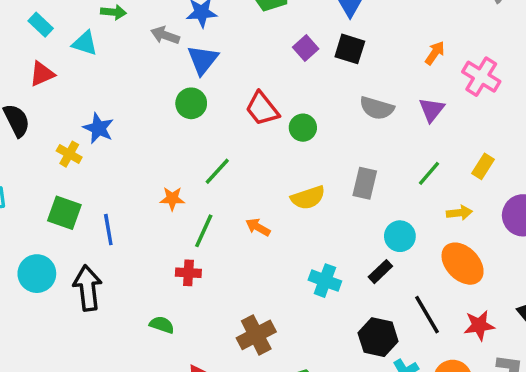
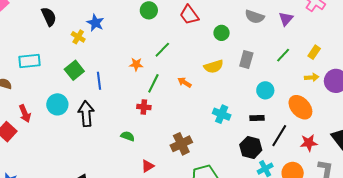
green circle: (303, 128) -> (222, 33), moved
green square: (64, 213) -> (74, 70), turned 30
yellow arrow: (459, 213) -> (312, 77), moved
black rectangle: (380, 272) -> (257, 118), moved, turned 40
black line: (427, 315) -> (279, 136), turned 60

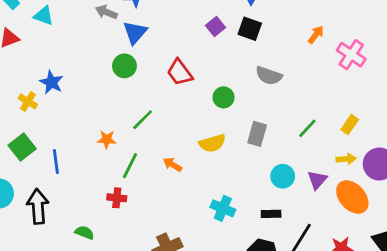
purple triangle: (286, 19) -> (317, 180), moved
orange ellipse: (300, 107) -> (352, 197), moved
green semicircle: (128, 136) -> (84, 233), moved

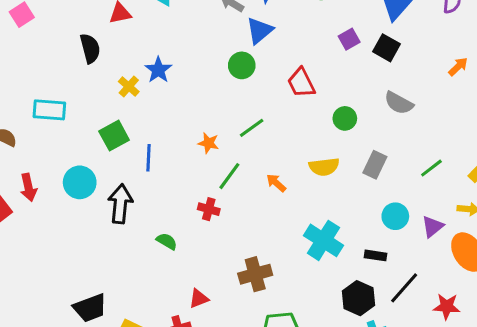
cyan cross: (223, 208) -> (323, 240), size x1.4

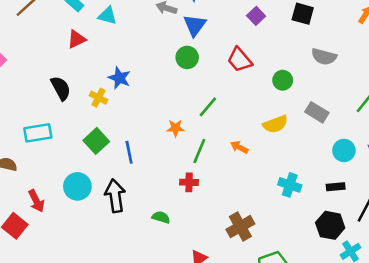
purple square: (349, 39) -> (256, 16), moved
black semicircle: (90, 48) -> (61, 88), moved
gray rectangle: (375, 165) -> (317, 112), turned -70
cyan cross: (323, 240) -> (290, 185), size x0.7

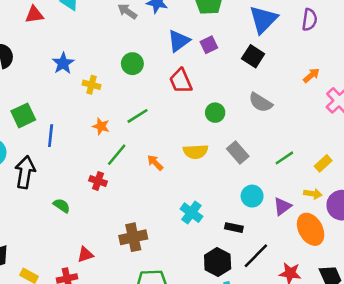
blue triangle: (195, 25) -> (179, 41), moved
yellow cross: (98, 98) -> (91, 85), moved, turned -30

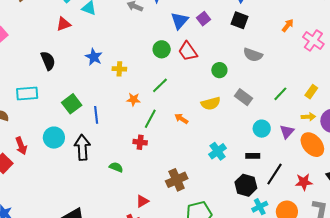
green circle: (132, 64) -> (162, 49), moved
cyan cross: (191, 213) -> (218, 151), turned 30

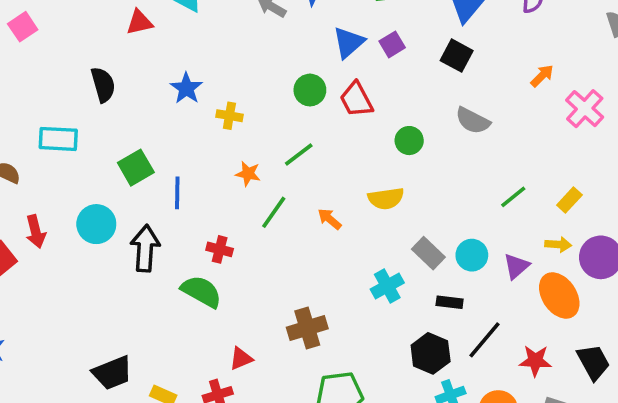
gray rectangle: (243, 97) -> (428, 253), moved
red cross: (140, 142) -> (220, 249), moved
green semicircle: (116, 167) -> (201, 291), size x1.6

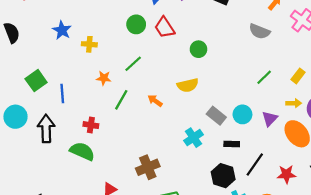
gray semicircle: (473, 121) -> (260, 31), moved

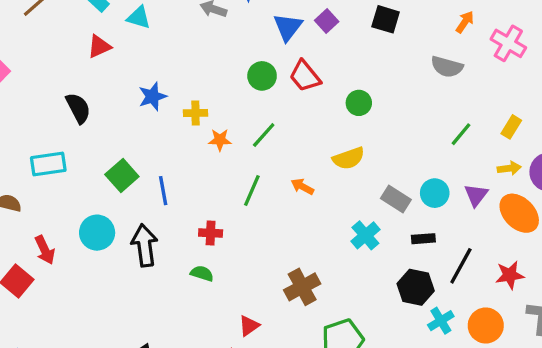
blue star: (62, 30) -> (153, 96), turned 30
orange star: (104, 78) -> (220, 140), moved
green semicircle: (82, 151) -> (202, 273), size x0.6

